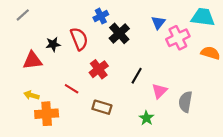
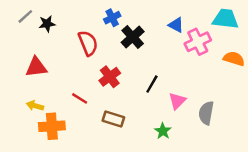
blue triangle: (158, 23) -> (176, 25), turned -40
black star: (53, 44) -> (47, 24), moved

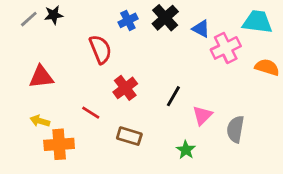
black star: (47, 24) -> (54, 15), moved
black cross: (133, 37) -> (165, 18), moved

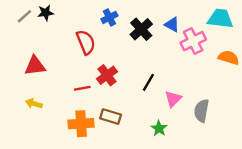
black cross: (165, 18) -> (141, 29), moved
red line: (91, 113) -> (82, 88), moved, turned -42
orange cross: (59, 144) -> (81, 124), moved

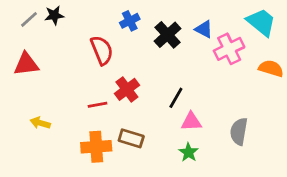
cyan trapezoid: (220, 19) -> (261, 22), turned 32
red triangle: (35, 66) -> (26, 64), moved
pink triangle: (173, 99) -> (191, 122), moved, turned 42

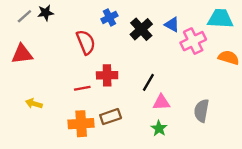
cyan trapezoid: (261, 22) -> (220, 19), turned -36
red cross: (127, 89) -> (107, 75), turned 36
brown rectangle: (131, 138) -> (111, 117), turned -36

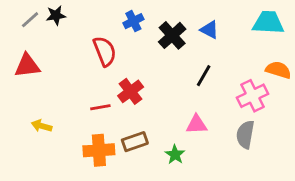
pink cross: (193, 41) -> (253, 96), moved
red cross: (107, 75) -> (131, 91), turned -36
black line: (148, 82) -> (204, 76), moved
green star: (159, 128) -> (175, 155), moved

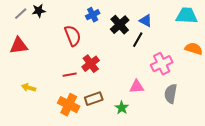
black line: (204, 76) -> (138, 40), moved
pink cross: (253, 96) -> (162, 64), moved
orange cross: (99, 150) -> (69, 105), turned 30

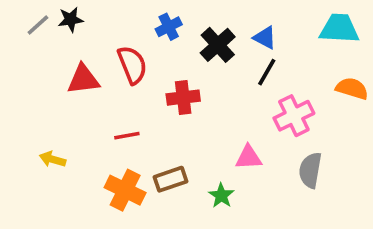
black line: (138, 40) -> (267, 72), moved
red triangle: (19, 46) -> (83, 79), moved
red cross: (91, 64) -> (183, 98), moved, turned 30

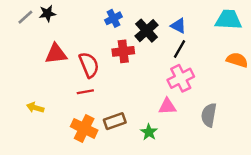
red semicircle: (132, 65) -> (89, 65), moved
red cross: (183, 98) -> (123, 51), moved
pink cross: (294, 116) -> (181, 78), moved

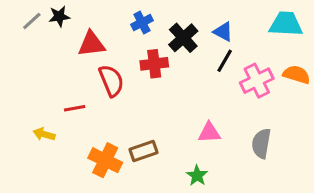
red triangle: (56, 54) -> (91, 44), moved
pink cross: (181, 78) -> (257, 81), moved
red line: (85, 92) -> (75, 108), moved
green star: (149, 132) -> (197, 176), moved

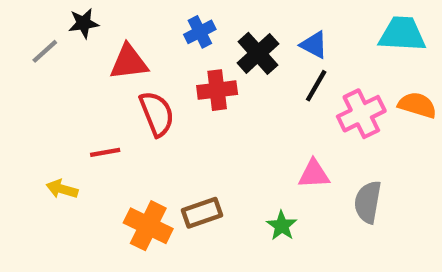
gray line: (32, 21) -> (45, 51), moved
pink triangle: (209, 133) -> (314, 174), moved
green star: (197, 176) -> (282, 226), moved

